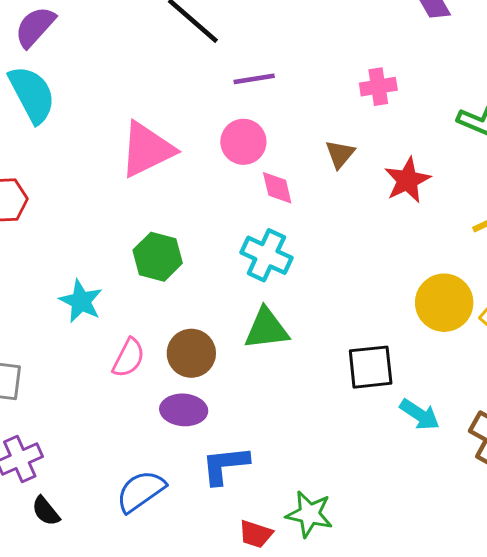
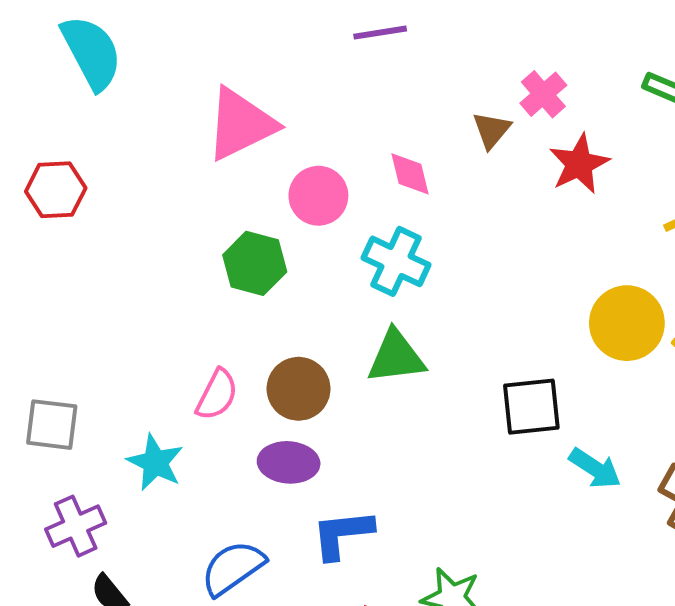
pink cross: (378, 87) -> (543, 94), moved, turned -32
pink circle: (243, 142) -> (318, 196), moved
cyan star: (81, 301) -> (155, 462), moved

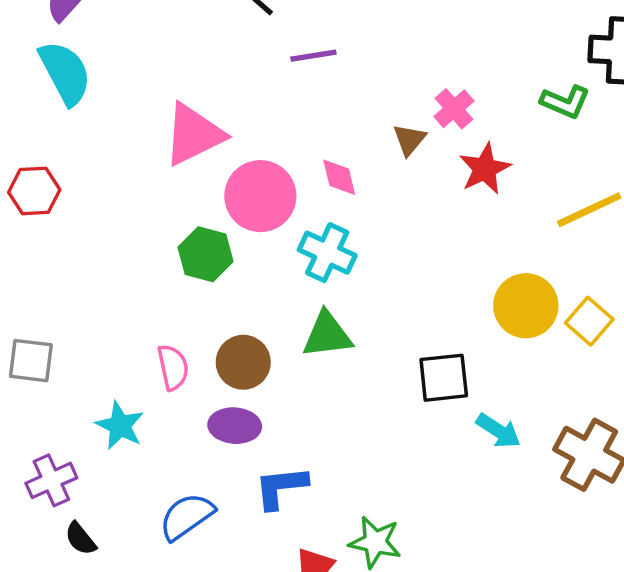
pink circle: (318, 196) -> (260, 196), size x1.4
pink semicircle: (217, 395) -> (173, 367), turned -39
gray square: (52, 425) -> (31, 361), moved

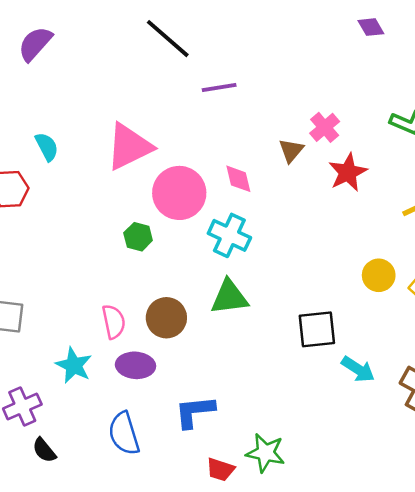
cyan semicircle: (65, 73) -> (47, 147), moved, size x0.6
green hexagon: (206, 254) -> (138, 237), size x0.7
yellow circle: (526, 306) -> (379, 275), size x0.7
purple ellipse: (235, 426) -> (136, 365), moved
blue semicircle: (187, 516) -> (124, 434), turned -72

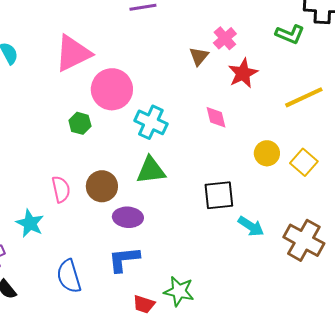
pink diamond: (238, 179) -> (216, 117), moved
purple ellipse: (136, 365) -> (128, 217), moved

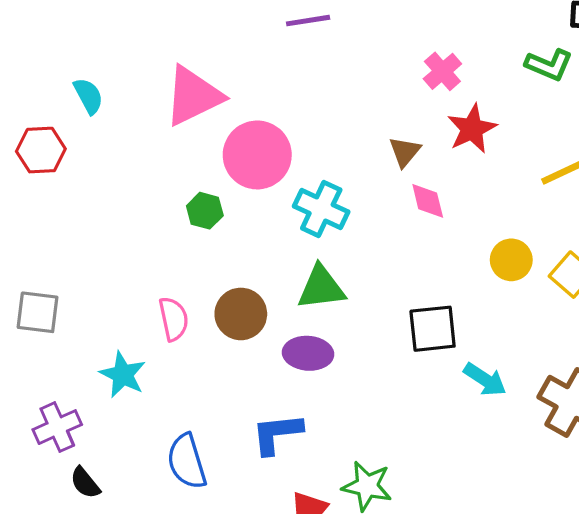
brown triangle: (199, 56) -> (405, 152), moved
purple ellipse: (128, 217) -> (308, 353), moved

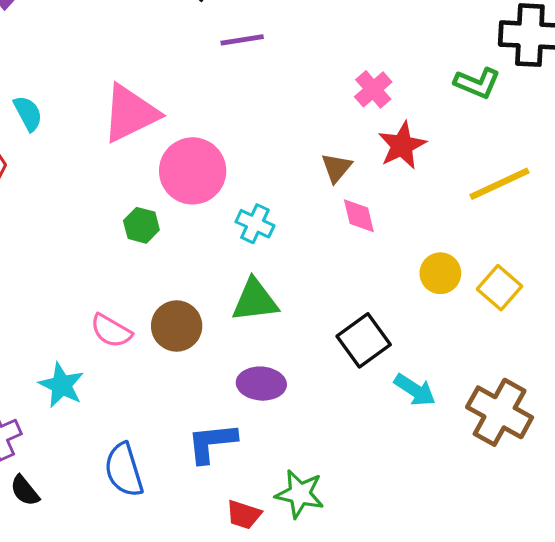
cyan cross: (321, 209) -> (255, 224), size x0.7
pink semicircle: (174, 319) -> (111, 331), turned 132
black square: (433, 329) -> (364, 340), turned -30
purple ellipse: (308, 353) -> (261, 384), moved

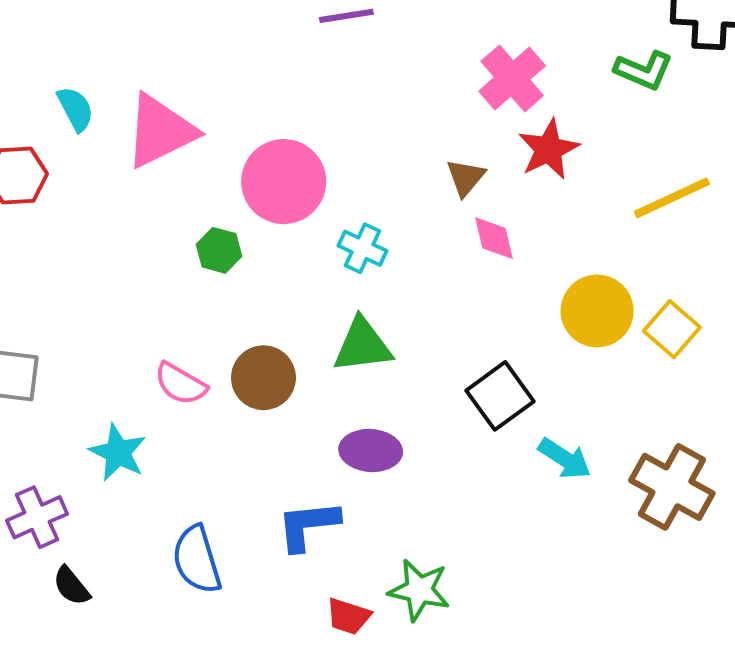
pink cross: (373, 89) -> (512, 78), size x1.4
pink triangle: (130, 113) -> (160, 131), moved
yellow circle: (440, 273) -> (597, 311), size x1.4

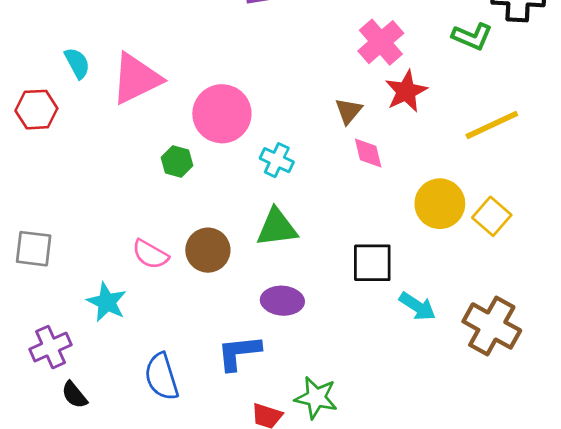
black square: (500, 396) -> (372, 263), turned 36

